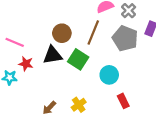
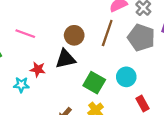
pink line: (15, 42) -> (25, 34), moved
green square: (78, 59) -> (94, 83), moved

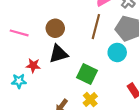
brown circle: (74, 35) -> (55, 28), moved
cyan circle: (126, 77) -> (117, 52), moved

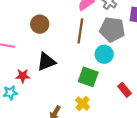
brown circle: (55, 28) -> (40, 24), moved
green square: (87, 74) -> (88, 77), moved

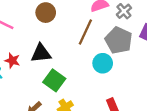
green square: (88, 77) -> (54, 80), moved

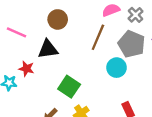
black triangle: (41, 53) -> (48, 49), moved

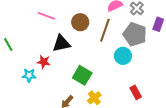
brown circle: (58, 19) -> (80, 22), moved
pink line: (16, 32) -> (46, 16), moved

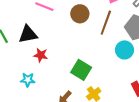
black triangle: (61, 44) -> (28, 34), moved
cyan star: (29, 75) -> (28, 80), moved

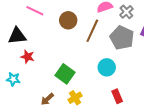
cyan circle: (124, 50) -> (107, 67), moved

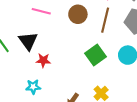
black triangle: (17, 36) -> (28, 41), turned -48
green square: (65, 74) -> (95, 55), moved, turned 30

